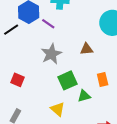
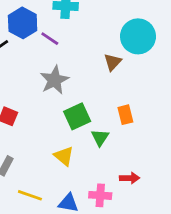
brown triangle: (87, 49) -> (113, 62), moved, turned -40
green triangle: (84, 96) -> (100, 138), turned -40

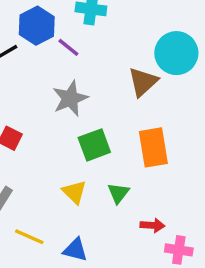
brown triangle: (113, 62) -> (143, 82), size x1.4
orange rectangle: (125, 115) -> (153, 147), size x1.6
green triangle: (100, 138) -> (118, 193), moved
pink cross: (100, 195) -> (179, 250), moved

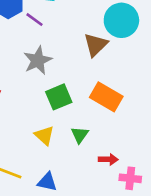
orange rectangle: (153, 147) -> (106, 97), turned -48

